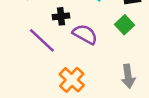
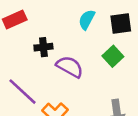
purple line: (42, 40) -> (23, 92), moved

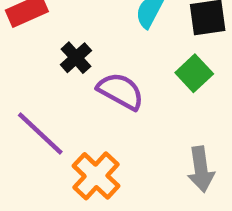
black cross: (43, 47) -> (76, 58), turned -36

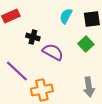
black cross: (76, 58) -> (33, 37), turned -32
orange cross: (96, 176) -> (42, 90), turned 35

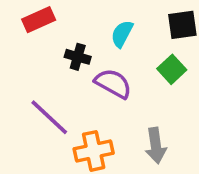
cyan semicircle: (66, 16) -> (122, 34), moved
gray arrow: (89, 87) -> (156, 146), moved

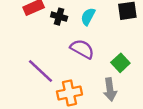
black cross: (78, 57) -> (59, 17), moved
green square: (172, 69) -> (120, 63), moved

